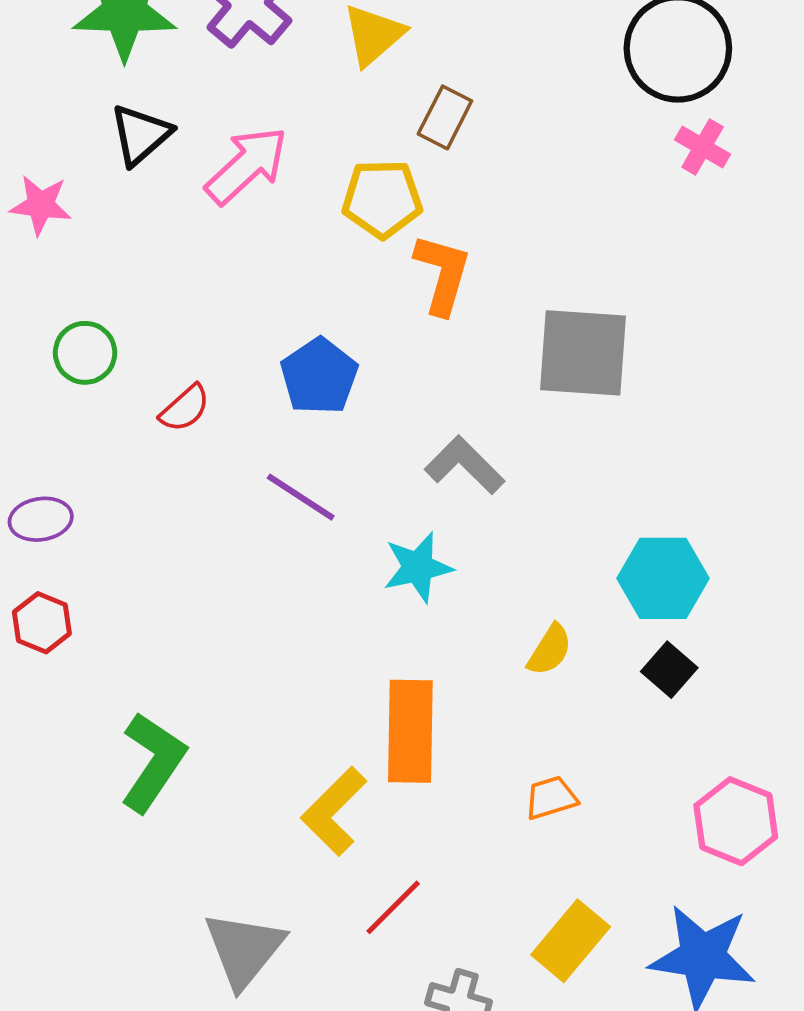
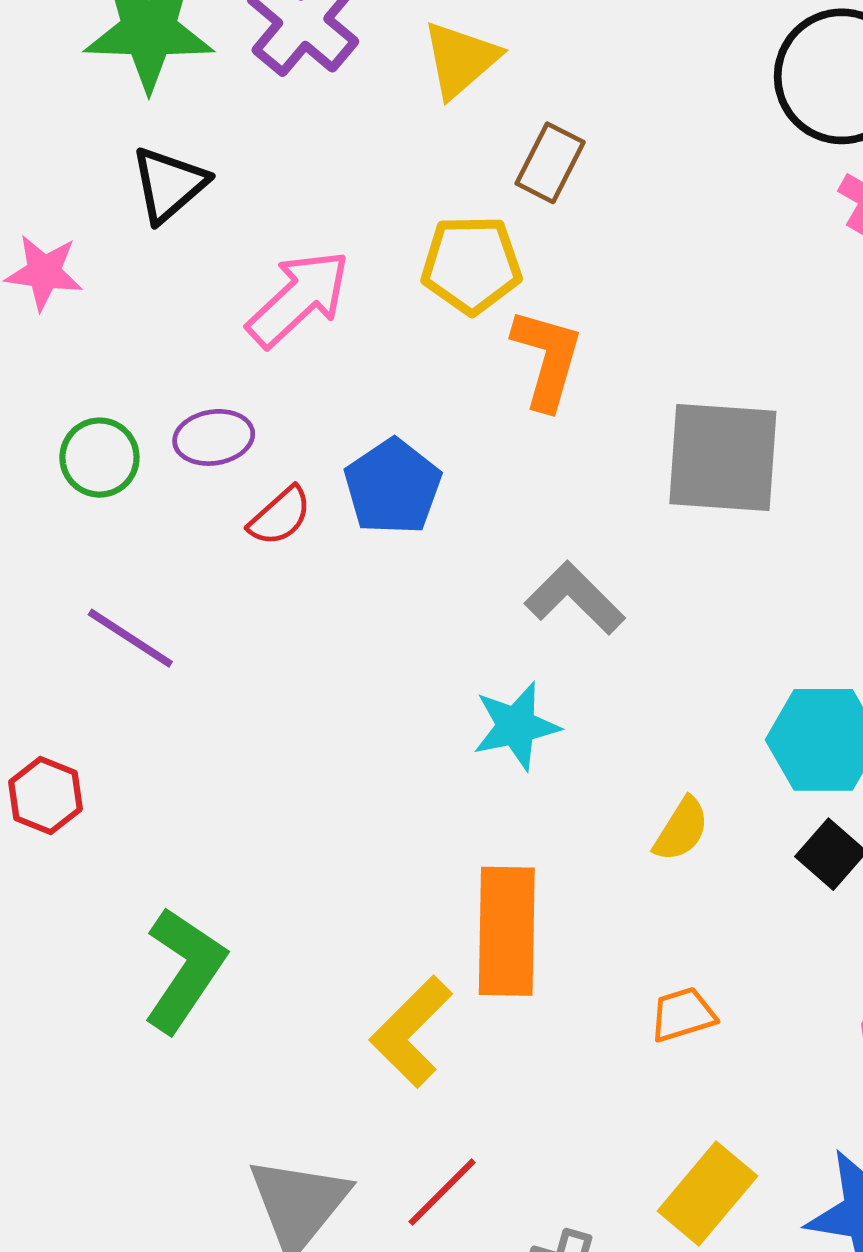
pink arrow: (246, 165) -> (299, 299), moved
red semicircle: (185, 408) -> (280, 516), moved
purple line: (301, 497) -> (130, 638), moved
purple ellipse: (41, 519) -> (214, 437), moved
red line: (393, 907) -> (442, 1192), moved

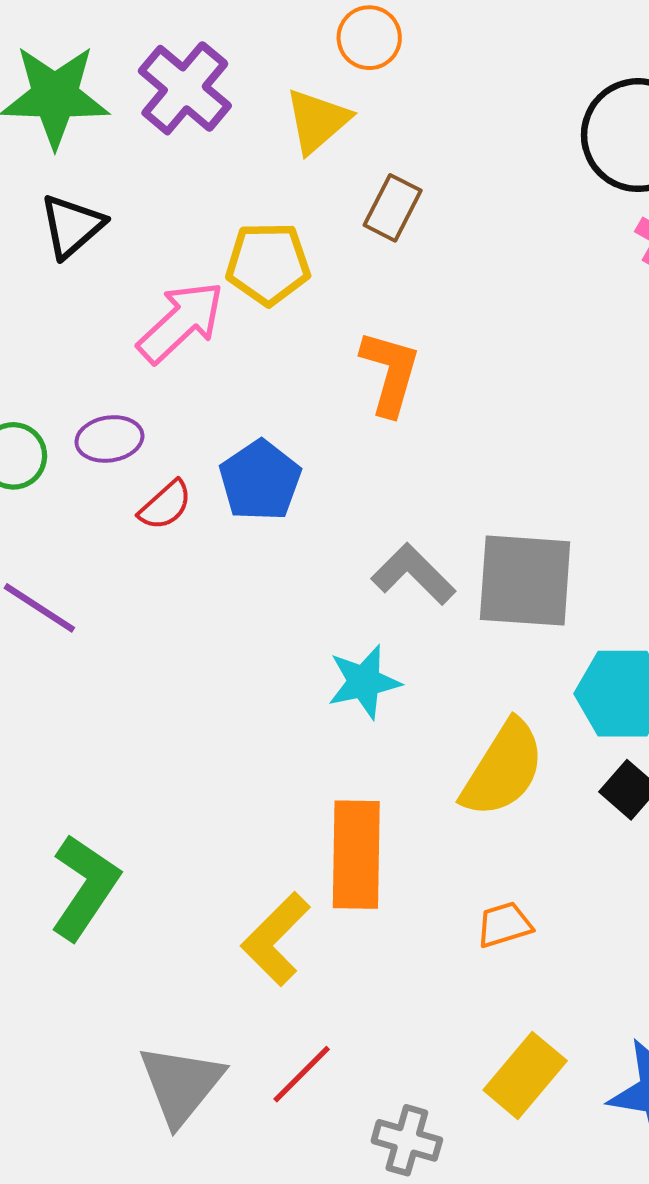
yellow pentagon: (471, 265) -> (268, 264), moved
gray square: (723, 458) -> (525, 581), moved
yellow semicircle: (681, 829) -> (503, 769), size x1.8

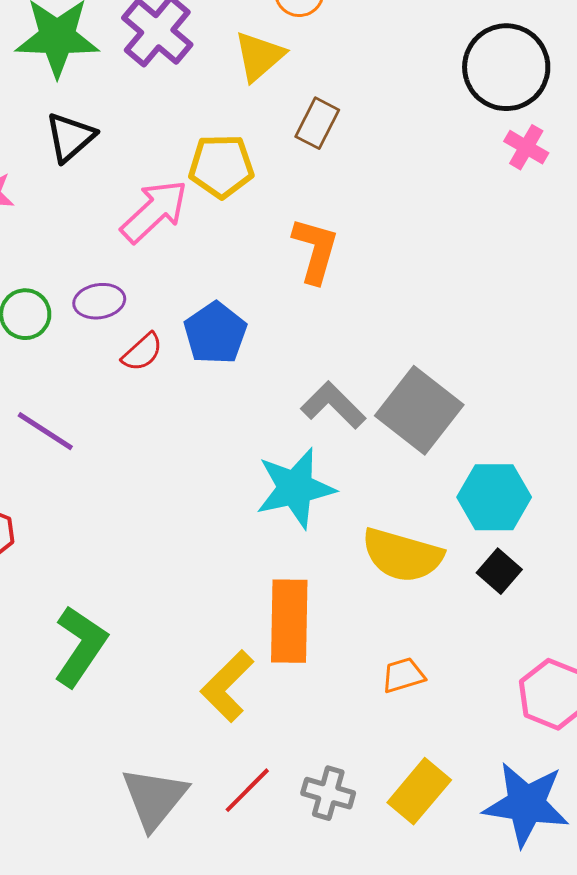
gray square: (525, 581) -> (419, 410), turned 34
cyan star: (364, 682) -> (295, 488), size x1.4
yellow semicircle: (503, 769) -> (402, 555), turned 74
gray cross: (407, 1140) -> (328, 793), moved

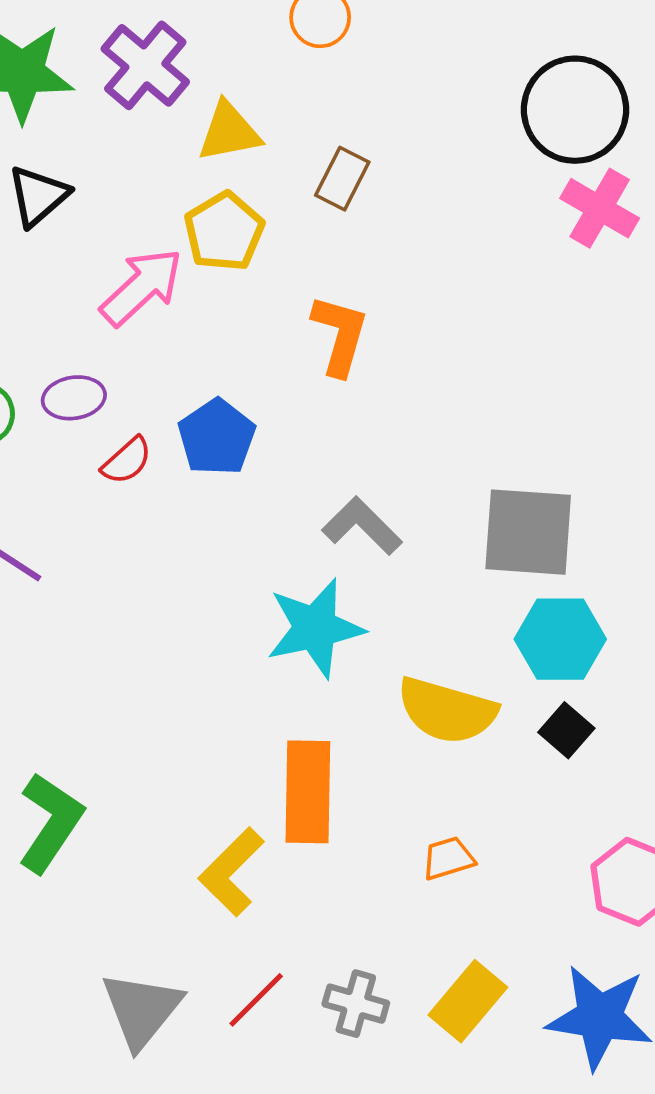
yellow triangle: (259, 56) -> (229, 132), moved, turned 30
pink cross: (526, 147) -> (600, 208), size x1.4
yellow pentagon: (221, 166) -> (224, 232), turned -30
gray square: (419, 410) -> (528, 532), moved, turned -34

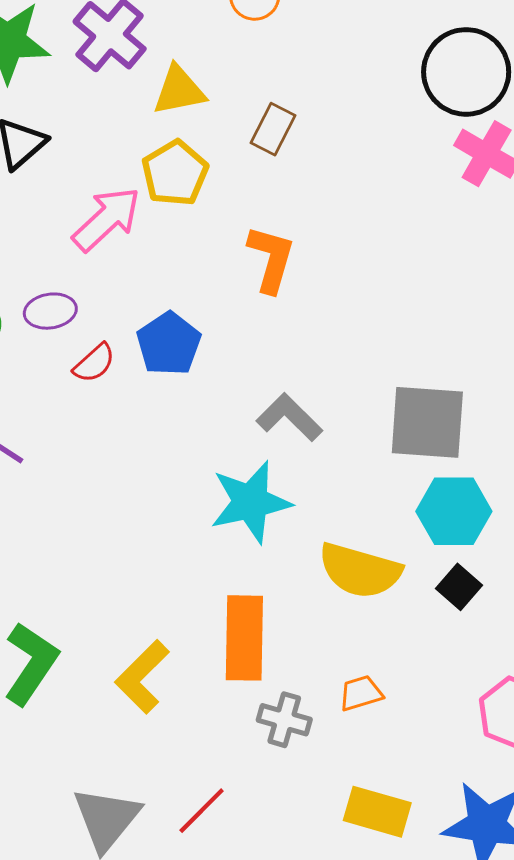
yellow L-shape: (231, 872) -> (142, 677), moved
yellow rectangle: (468, 1001) -> (377, 812), turned 66
gray cross: (356, 1004) -> (284, 720), moved

